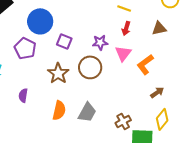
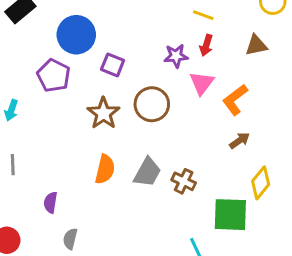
purple star: (100, 42) -> (176, 56), moved
brown arrow: (157, 92) -> (239, 141), moved
purple semicircle: (23, 95) -> (51, 202), moved
brown cross: (123, 121) -> (184, 181), moved, turned -35

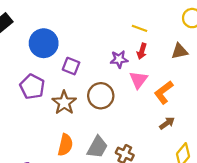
purple pentagon: (54, 76) -> (32, 87), moved

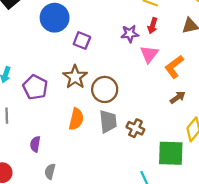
purple pentagon: (32, 87) -> (35, 87), moved
brown circle: (101, 96) -> (105, 89), moved
gray trapezoid: (97, 147) -> (108, 121), turned -35

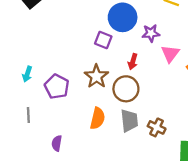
blue circle: (55, 18) -> (123, 17), moved
red arrow: (153, 26) -> (133, 62), moved

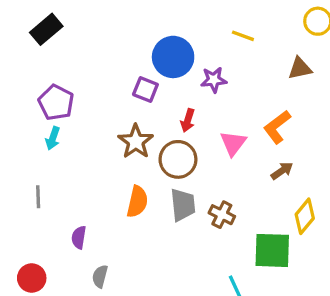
pink triangle: (170, 54) -> (233, 143), moved
cyan arrow: (27, 74) -> (53, 138), moved
purple pentagon: (57, 87) -> (56, 102), moved

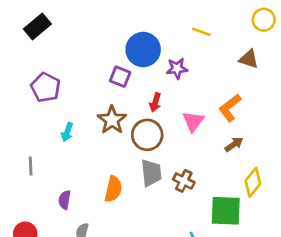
brown triangle: (300, 68) -> (249, 59), turned 30
cyan arrow: (53, 138) -> (67, 132), moved
orange semicircle: (137, 202) -> (113, 189), moved

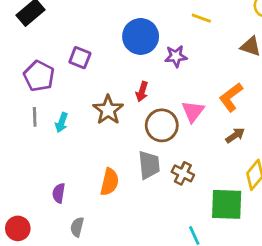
purple square: (120, 77) -> (80, 58), moved
red arrow: (155, 102) -> (142, 92), moved
brown circle: (147, 135) -> (162, 125), moved
gray line: (31, 166) -> (35, 117), moved

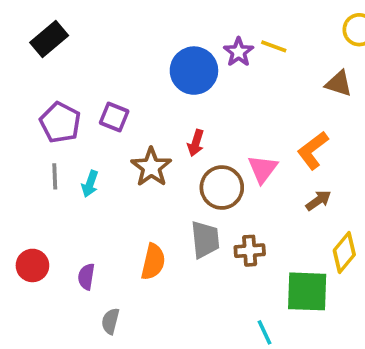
purple star: (176, 56) -> (239, 52), moved, turned -30
purple square: (80, 58) -> (114, 117), moved
brown cross: (183, 173) -> (250, 251), turned -30
red circle: (18, 228) -> (32, 265), moved

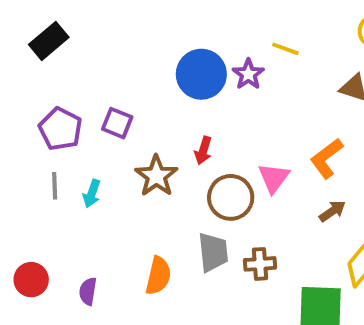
purple star: (239, 52) -> (248, 74), moved

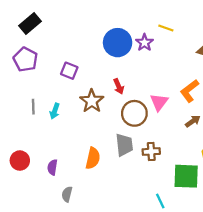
purple pentagon: (60, 129) -> (25, 59), moved
red arrow: (203, 150) -> (119, 86), turned -40

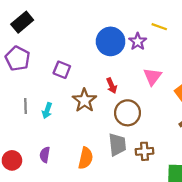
pink triangle: (159, 102) -> (152, 77), moved
purple semicircle: (52, 167) -> (45, 155), moved

